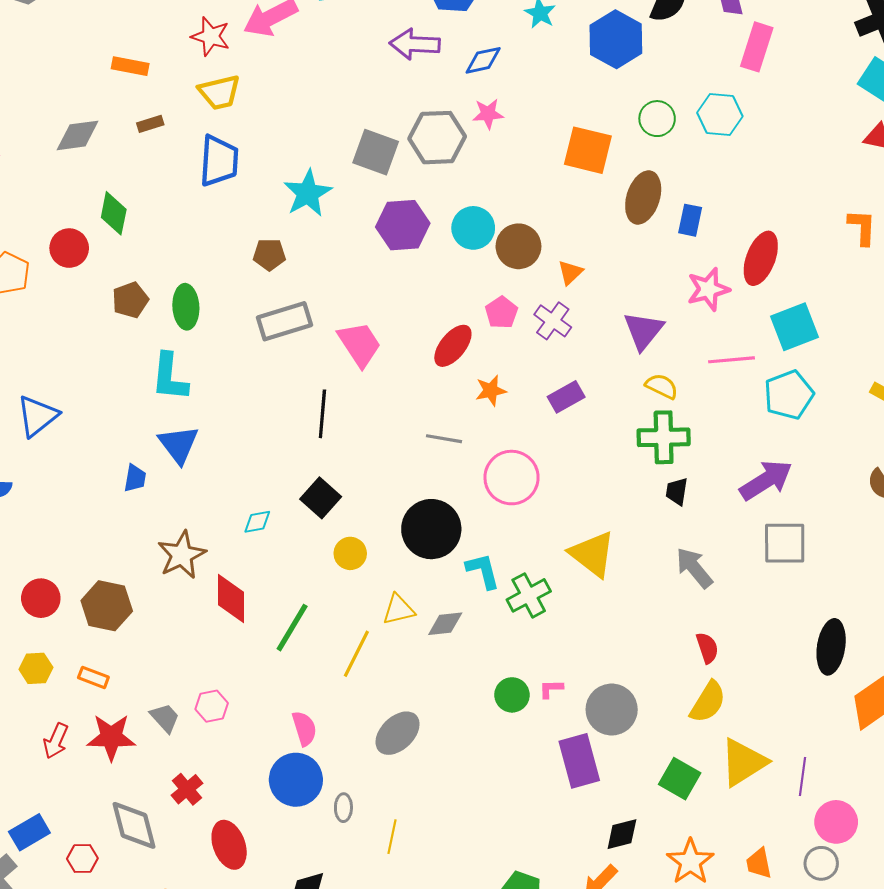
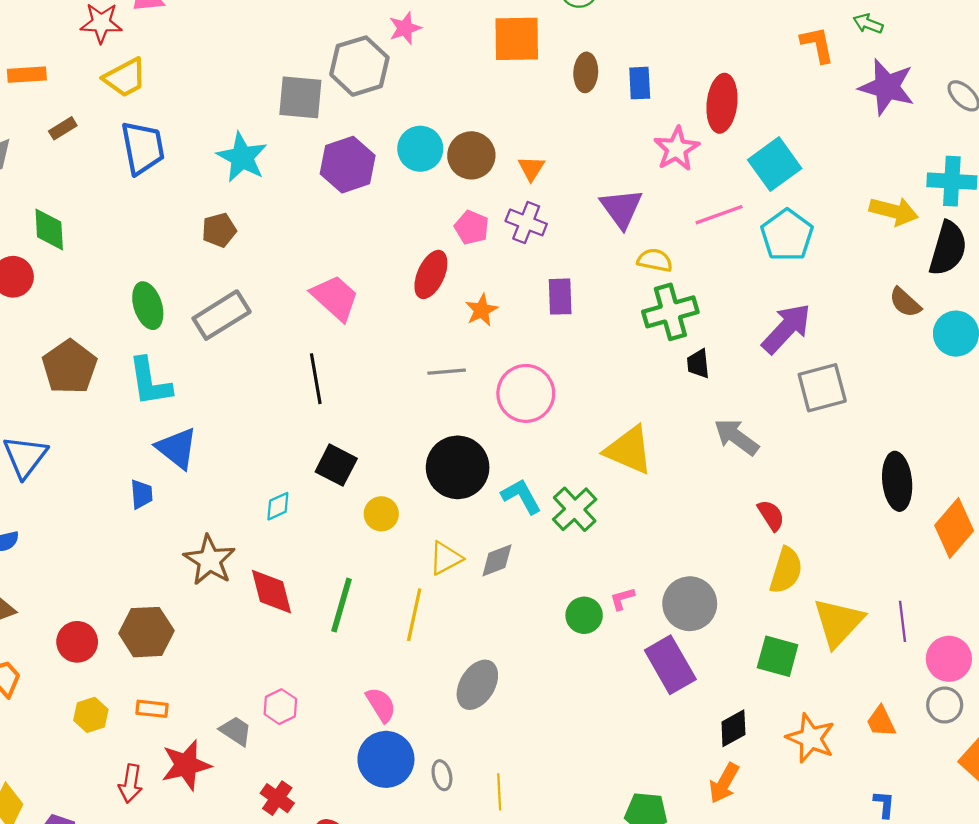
brown ellipse: (643, 197) -> (586, 72), size x0.7
brown pentagon: (130, 300) -> (70, 367), moved, size x1.4
gray rectangle: (284, 321) -> (222, 315), moved
purple rectangle: (566, 397) -> (560, 297), turned -48

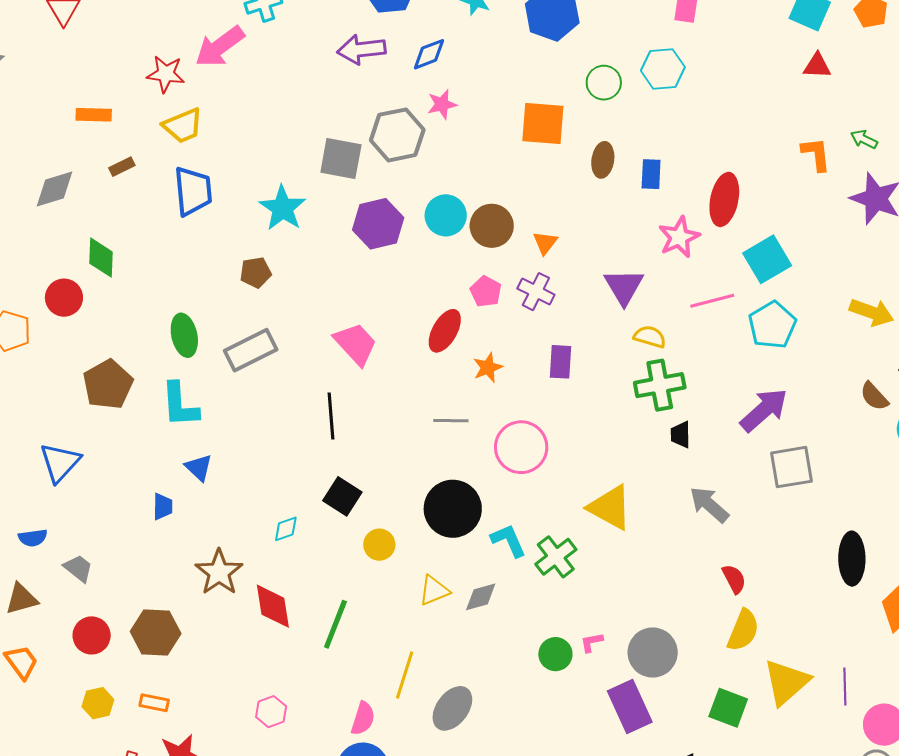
blue triangle: (177, 448) -> (199, 468), size x0.7
yellow line: (414, 615) -> (405, 675), moved
pink semicircle: (381, 705) -> (363, 718), turned 44
gray trapezoid: (236, 731) -> (78, 568), moved

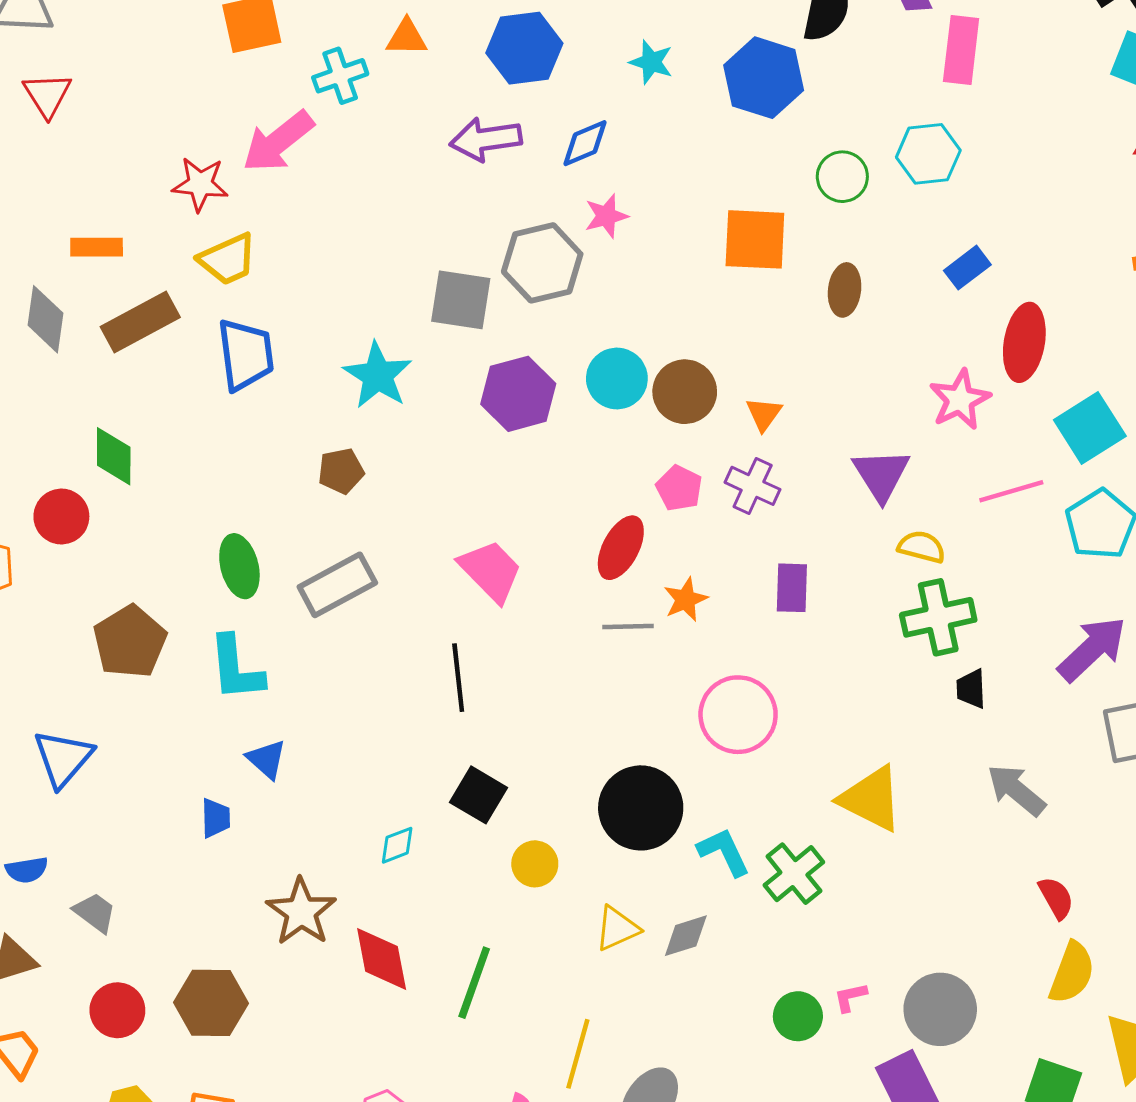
brown rectangle: (122, 167) -> (140, 322), size x2.0
blue rectangle: (651, 174) -> (967, 268), moved, turned 52
gray diamond: (54, 189) -> (46, 319), moved, turned -63
gray line: (451, 421) -> (628, 626), moved

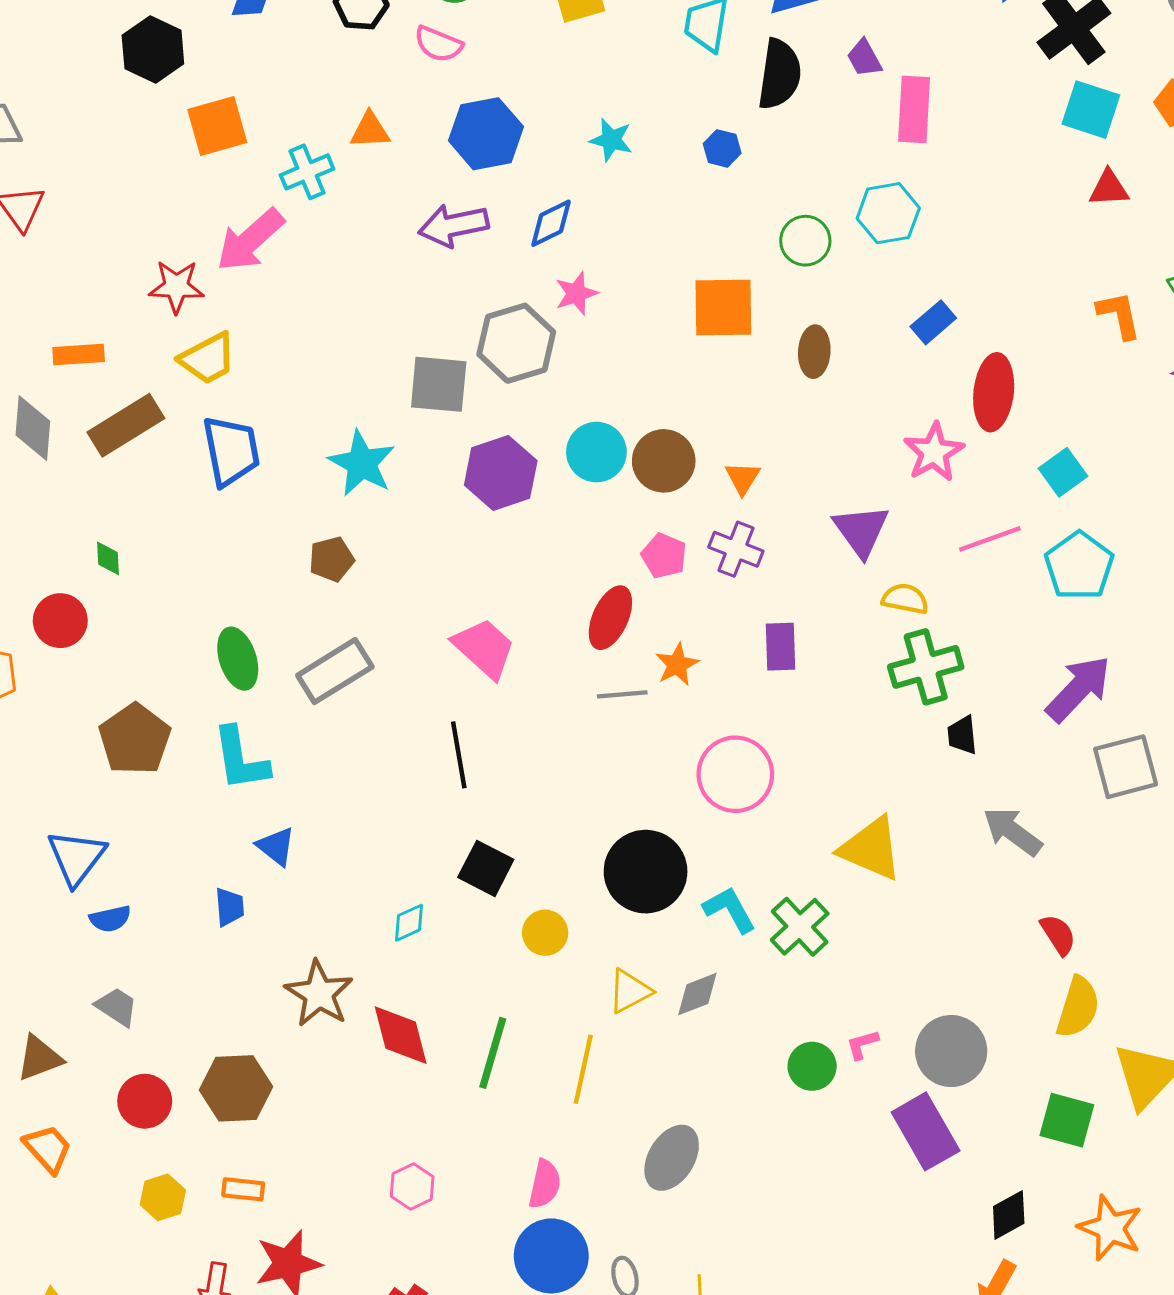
blue hexagon: (764, 78) -> (722, 148), size x0.5
cyan square: (1090, 428) -> (1063, 472), size x0.7
green diamond: (114, 456) -> (108, 558), size x0.6
blue semicircle: (27, 870) -> (110, 919), moved
yellow line: (578, 1054) -> (583, 1069), moved

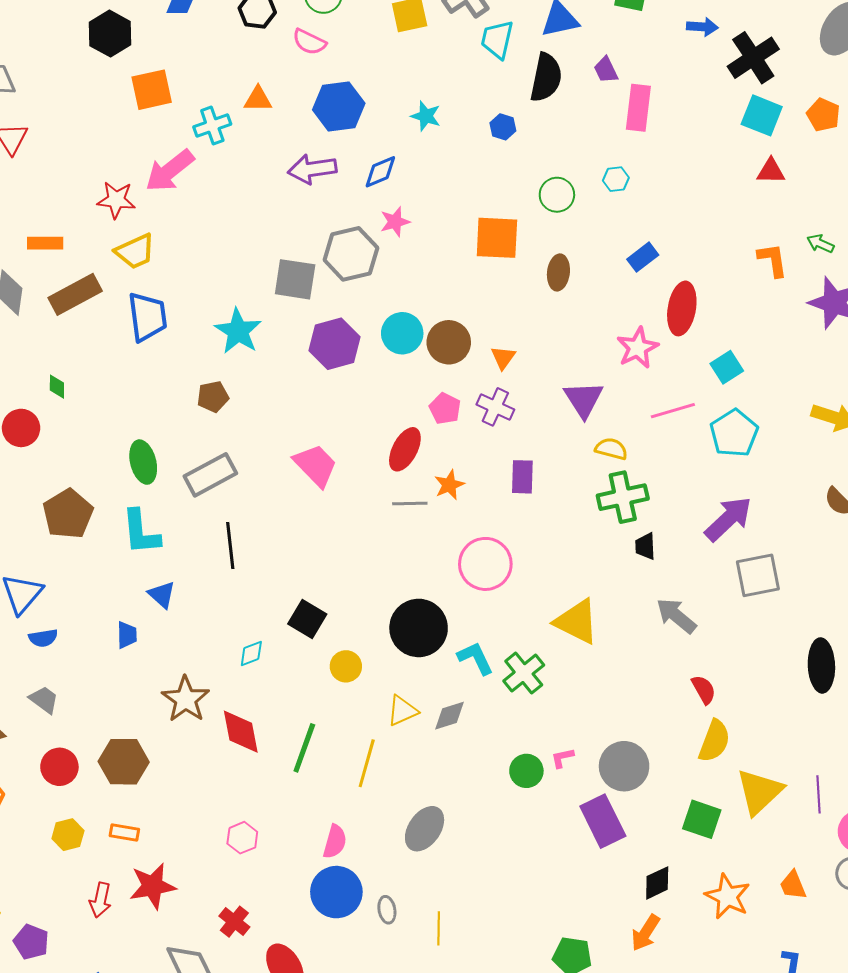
cyan hexagon: (888, 213) -> (616, 179), size x0.6
black line: (459, 755) -> (230, 546), moved

